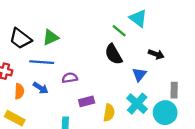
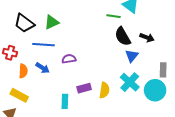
green line: (119, 31) -> (113, 16), turned -32
black semicircle: (114, 54) -> (123, 36), moved
purple rectangle: (87, 101) -> (84, 88), moved

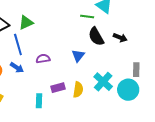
blue line: (44, 45) -> (18, 45), turned 70
blue triangle: (132, 56) -> (78, 56), moved

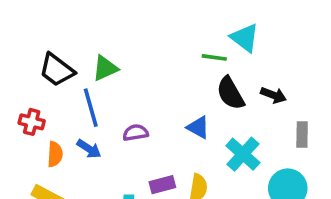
blue triangle: (78, 56) -> (198, 127), turned -40
gray rectangle: (136, 70) -> (302, 134), moved
cyan cross: (103, 82) -> (243, 154), moved

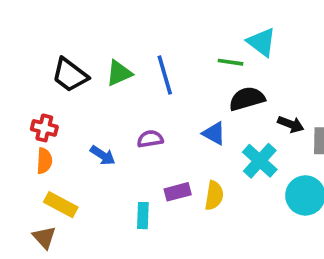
black semicircle: (230, 93) -> (247, 99), turned 104
black arrow: (273, 95) -> (291, 124), moved
blue line: (91, 108) -> (165, 75), moved
orange semicircle: (55, 154) -> (44, 161), moved

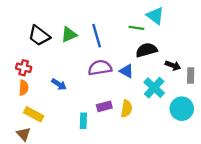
purple semicircle: (150, 139) -> (100, 68), moved, size x1.5

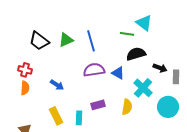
yellow semicircle: (126, 109) -> (127, 107), moved
yellow rectangle: (34, 114) -> (56, 116), moved, turned 36

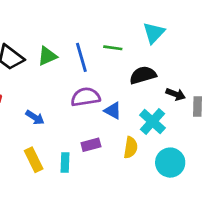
cyan triangle: (144, 23) -> (154, 33), turned 36
green line: (127, 34) -> (113, 48), moved
blue triangle: (118, 73) -> (113, 111), moved
cyan circle: (168, 107) -> (170, 163), moved

